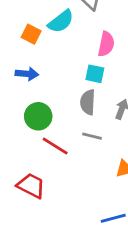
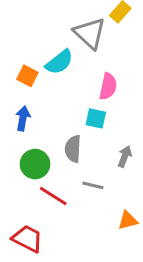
blue arrow: (27, 74) -> (23, 118), turned -85
gray semicircle: (88, 102) -> (73, 149), moved

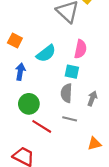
cyan semicircle: (59, 62) -> (46, 53), moved
orange square: (27, 76) -> (15, 40), moved
gray semicircle: (73, 149) -> (66, 93), moved

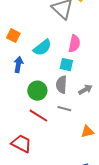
gray arrow: (92, 98) -> (85, 90), turned 40
green circle: (29, 104) -> (37, 91), moved

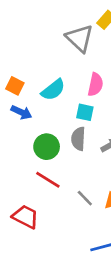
orange square: (13, 36) -> (15, 86), moved
blue arrow: (18, 65) -> (21, 112), turned 105
gray line: (64, 109) -> (85, 198), moved, turned 32

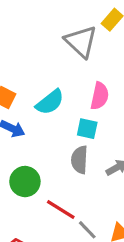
green circle: (47, 147) -> (25, 182), moved
red line: (48, 180) -> (61, 210), moved

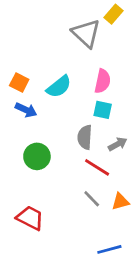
cyan square: (87, 129) -> (103, 110), moved
red line: (61, 210) -> (97, 167), moved

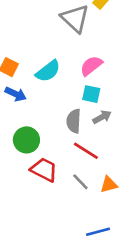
pink semicircle: (103, 81) -> (91, 66), turned -140
gray arrow: (118, 144) -> (102, 117), moved
red trapezoid: (30, 218) -> (44, 170), moved

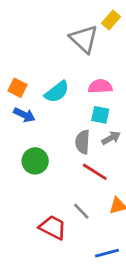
pink semicircle: (91, 66) -> (100, 86), turned 35
red trapezoid: (44, 170) -> (53, 227), moved
gray line: (80, 182) -> (81, 211), moved

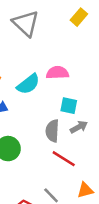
gray triangle: (84, 39) -> (26, 23), moved
pink semicircle: (100, 86) -> (57, 73), moved

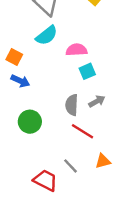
cyan semicircle: (28, 84) -> (47, 35), moved
cyan square: (69, 106) -> (87, 71), moved, turned -35

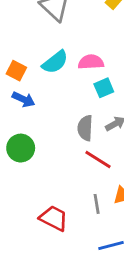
cyan semicircle: (47, 35) -> (55, 62), moved
green circle: (30, 122) -> (21, 148), moved
gray line: (71, 166) -> (97, 204), moved, turned 35

